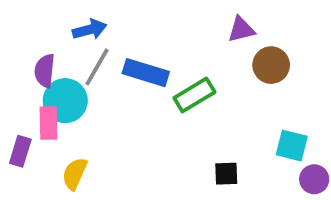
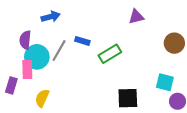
brown circle: (271, 65) -> (174, 43), moved
gray line: (97, 67) -> (59, 51), moved
blue rectangle: (146, 73) -> (82, 41), size x0.6
black square: (226, 174) -> (128, 98), size x1.5

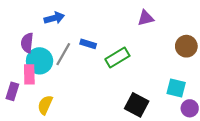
black square: (128, 98) -> (137, 105), turned 30

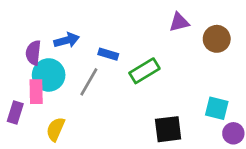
blue arrow: (54, 18) -> (67, 40), moved
brown circle: (186, 46) -> (217, 39), moved
gray line: (63, 54) -> (89, 82), moved
black square: (137, 105) -> (168, 129), turned -35

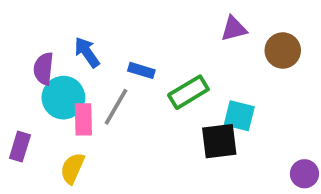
blue arrow: (67, 40) -> (87, 52), turned -110
pink rectangle: (36, 92) -> (83, 119), moved
cyan square: (217, 108) -> (239, 116), moved
black square: (168, 129) -> (219, 141), moved

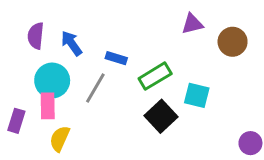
purple semicircle: (43, 69) -> (36, 36), moved
pink rectangle: (83, 119) -> (48, 106), moved
black square: (219, 141) -> (161, 116), moved, turned -36

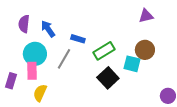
purple triangle: (192, 24) -> (146, 16), moved
brown circle: (233, 42) -> (145, 50), moved

